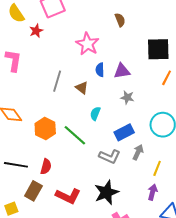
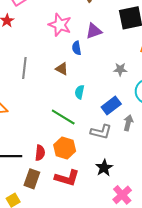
purple triangle: (122, 71) -> (94, 31), moved
gray line: (57, 81) -> (24, 68), moved
gray star: (127, 97) -> (120, 69), moved
orange hexagon: (45, 128) -> (65, 148), moved
black star: (106, 192) -> (104, 168), size x0.7

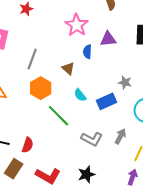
cyan semicircle: (79, 92) -> (80, 95), turned -64
blue rectangle: (111, 106) -> (107, 101), moved
orange hexagon: (65, 148) -> (41, 88), moved

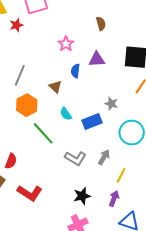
pink star: (77, 25) -> (66, 44), size x0.7
black star: (86, 174) -> (82, 196), moved

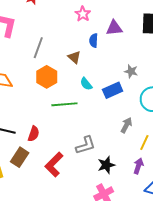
green line: (43, 133) -> (64, 104), turned -50
gray L-shape: (75, 158) -> (86, 145), moved, turned -45
red L-shape: (30, 193) -> (54, 165), turned 105

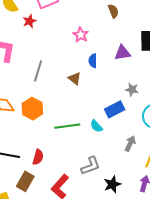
purple triangle: (114, 28) -> (122, 53), moved
orange hexagon: (47, 77) -> (32, 109), moved
cyan semicircle: (86, 84) -> (96, 126), moved

